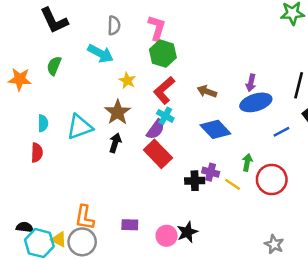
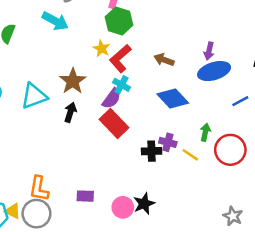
yellow star: (127, 80) -> (102, 49), moved

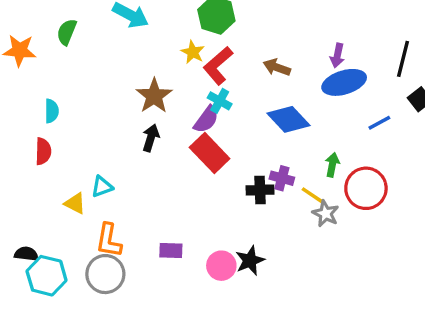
cyan triangle: (34, 96) -> (102, 187), moved, size x0.6
yellow triangle: (13, 211) -> (75, 203), moved
gray star: (233, 216) -> (326, 214), moved

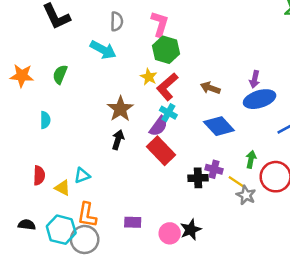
green semicircle: (67, 32) -> (60, 74), moved
red semicircle: (43, 151) -> (39, 175), moved
cyan hexagon: (47, 276) -> (61, 230), moved

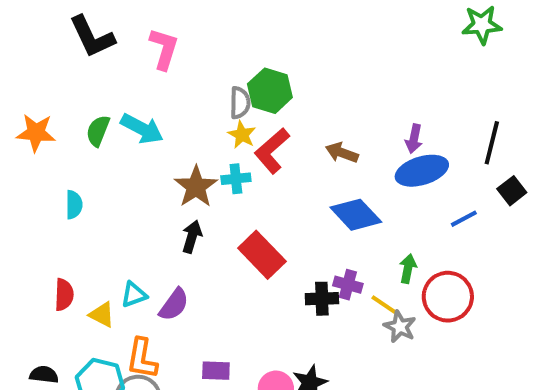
gray semicircle: (117, 21) -> (240, 103), moved
pink L-shape: (160, 24) -> (164, 49), moved
cyan arrow: (103, 50) -> (142, 129), moved
cyan cross: (168, 113) -> (236, 179), moved, turned -35
purple semicircle: (159, 126) -> (174, 305), moved

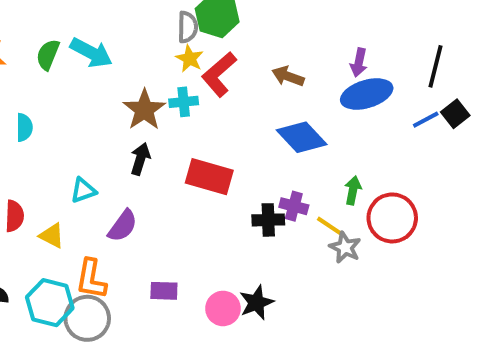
blue line: (464, 219) -> (426, 120), moved
red rectangle: (262, 255) -> (209, 177), turned -30
cyan triangle: (134, 295) -> (83, 190), moved

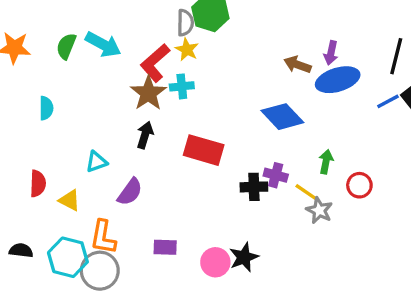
red L-shape: (219, 74) -> (155, 63), moved
brown arrow: (288, 76) -> (297, 65), moved
red circle: (392, 218) -> (359, 185), size x0.6

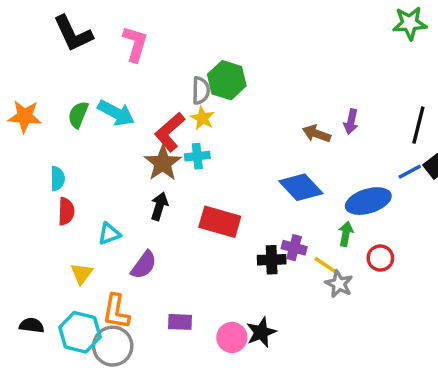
blue ellipse: (338, 80) -> (368, 201), moved
red semicircle: (38, 184) -> (66, 211), moved
yellow triangle: (70, 200) -> (82, 274), turned 40

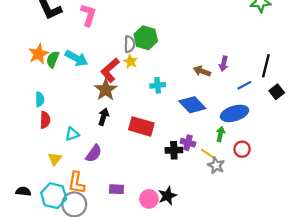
orange star: (25, 116) -> (39, 54), moved, turned -30
cyan cross: (197, 156) -> (158, 85), moved
blue line: (410, 172) -> (244, 85), moved

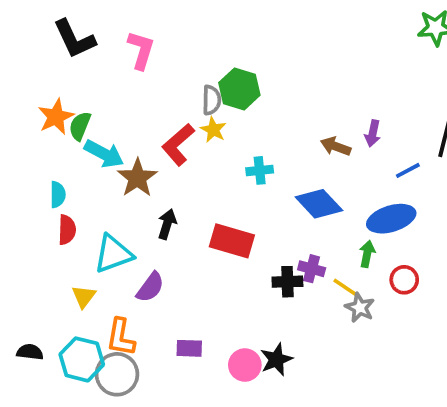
cyan arrow: (76, 58) -> (104, 154), moved
brown star: (106, 90) -> (137, 178), moved
cyan triangle: (72, 134) -> (113, 254), size x1.6

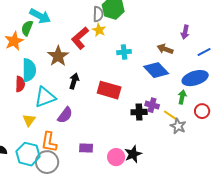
orange star: (56, 117) -> (14, 41), moved
brown arrow: (336, 146) -> (165, 49), moved
cyan arrow: (104, 154) -> (40, 16), moved
cyan semicircle: (58, 195) -> (29, 70), moved, size x1.6

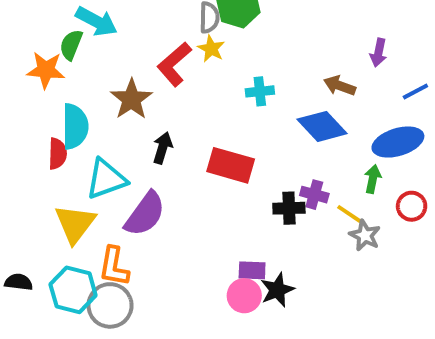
orange star: (14, 41) -> (46, 70), turned 30
purple semicircle: (65, 115) -> (145, 214), size x1.4
yellow triangle: (29, 120) -> (75, 224), size x1.6
purple rectangle: (86, 148) -> (252, 270), moved

